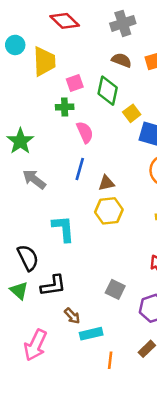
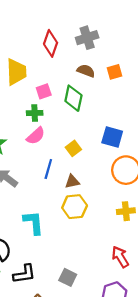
red diamond: (65, 21) -> (51, 43), moved, turned 65
yellow square: (132, 113) -> (73, 148), moved
pink semicircle: (85, 132) -> (36, 136), moved, turned 72
gray square: (115, 289) -> (68, 277), moved

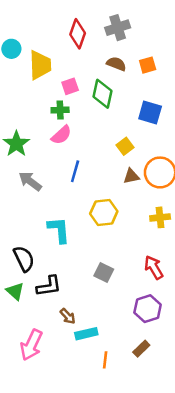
blue square: (112, 137) -> (150, 113), moved
yellow square: (73, 148) -> (125, 146), moved
brown triangle: (72, 182) -> (131, 176), moved
gray square: (68, 277) -> (104, 272), moved

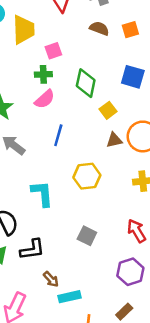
green diamond: (103, 94) -> (86, 83), moved

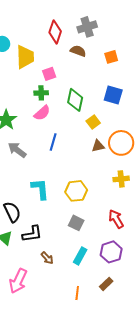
brown semicircle: (99, 28) -> (78, 51), moved
yellow hexagon: (87, 176) -> (76, 191), moved
cyan rectangle: (70, 297) -> (80, 256), moved, turned -48

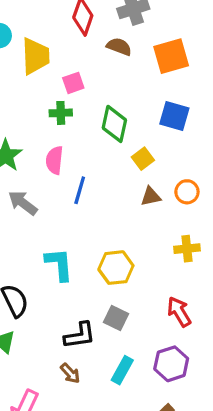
orange square: (111, 57) -> (171, 56), size x1.6
pink semicircle: (42, 113) -> (54, 160), moved, turned 138
orange circle: (121, 143) -> (187, 192), size x0.6
black L-shape: (32, 234) -> (80, 335), moved

